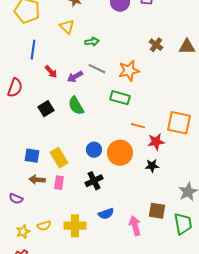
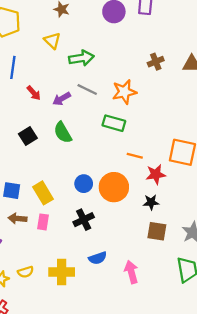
green arrow: (92, 42) -> (81, 58), size x1.5
brown cross: (156, 45) -> (156, 62), turned 32
brown square: (157, 211) -> (157, 231), moved

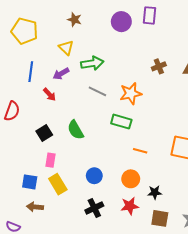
purple arrow: (62, 99) -> (61, 74), moved
red star: (156, 174) -> (130, 206), moved
orange circle: (114, 187) -> (131, 179), moved, size x0.7
pink rectangle: (43, 222) -> (51, 160), moved

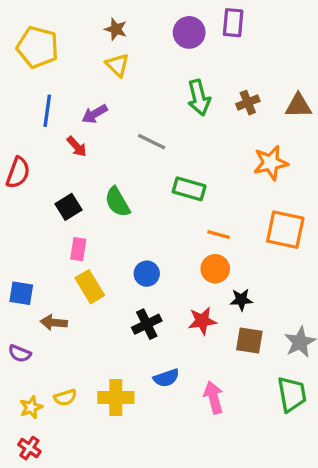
yellow triangle: (66, 48) -> (117, 65), moved
green arrow: (92, 63) -> (199, 98), moved, turned 85
orange star: (131, 93) -> (271, 163), moved
orange circle: (131, 179) -> (215, 269), moved
blue square: (30, 182) -> (21, 293), moved

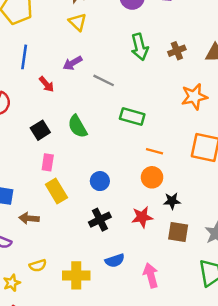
purple arrow: (95, 114) -> (73, 63), moved
yellow semicircle: (65, 397) -> (38, 265), moved

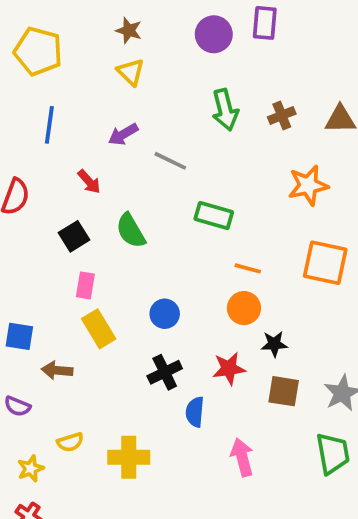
red arrow: (46, 84) -> (89, 182), moved
blue semicircle: (115, 261) -> (195, 412), moved, turned 114

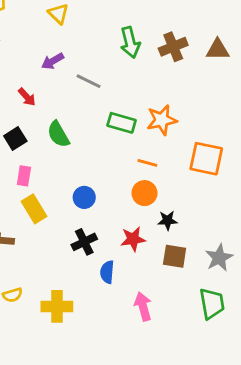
brown cross: (282, 115) -> (173, 47), size x1.4
orange star: (308, 185) -> (162, 120), moved

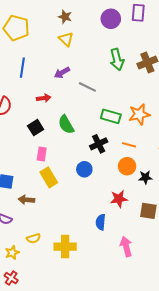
red arrow: (27, 97) -> (44, 98), turned -56
black star: (167, 220) -> (145, 177), moved
black cross: (84, 242) -> (99, 144), moved

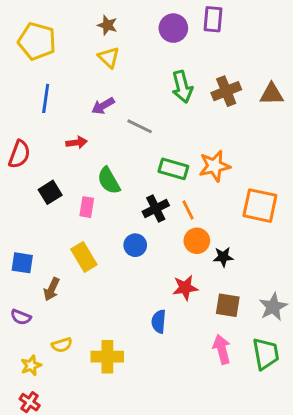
black square: (36, 128) -> (50, 192), moved
orange line: (129, 145) -> (188, 210), moved, turned 48
pink rectangle: (42, 154) -> (87, 207), moved
brown arrow: (26, 200) -> (52, 289), turned -70
pink arrow: (126, 247) -> (222, 349), moved

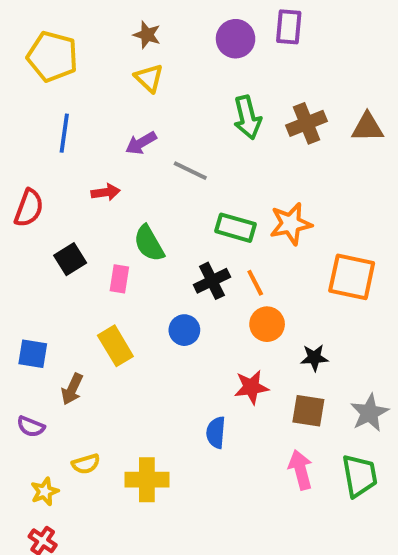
black star: (223, 257) -> (314, 358), moved

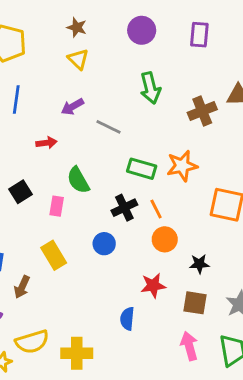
purple rectangle: (289, 27) -> (199, 35), moved
brown cross: (306, 123) -> (202, 111), moved
yellow semicircle: (86, 464) -> (32, 342), size x1.6

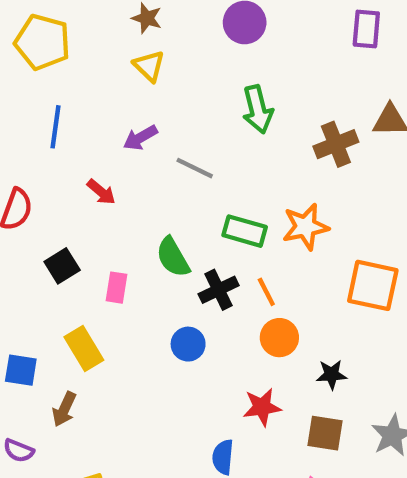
purple rectangle: (199, 35) -> (366, 29), moved
red arrow: (46, 143) -> (101, 192), turned 48
green semicircle: (78, 180) -> (173, 257), moved
yellow rectangle: (54, 255) -> (84, 348), moved

